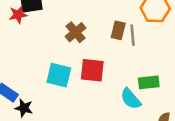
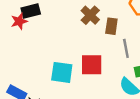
brown cross: (76, 32) -> (90, 15), moved
gray line: (133, 35) -> (126, 48), moved

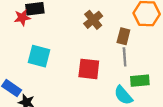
brown rectangle: (111, 26) -> (123, 36), moved
cyan square: (62, 72) -> (39, 56), moved

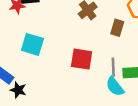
gray line: (125, 57) -> (113, 67), moved

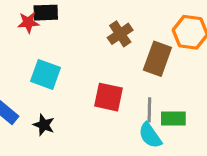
brown rectangle: (117, 28) -> (157, 59), size x1.5
black star: (18, 90) -> (44, 125), moved

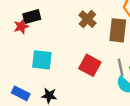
red square: (109, 97) -> (90, 65), turned 30

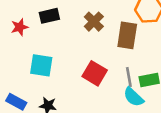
black rectangle: (32, 17) -> (49, 16), moved

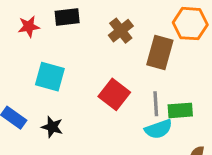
cyan semicircle: (133, 97) -> (158, 129), turned -70

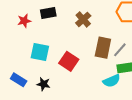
brown rectangle: (160, 52) -> (103, 48), moved
red square: (114, 94) -> (69, 61), moved
gray line: (156, 104) -> (120, 50), moved, turned 49

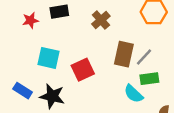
red square: (69, 61) -> (83, 70), turned 30
cyan semicircle: (112, 81) -> (133, 94), turned 66
black star: (44, 84) -> (52, 96), size x1.5

